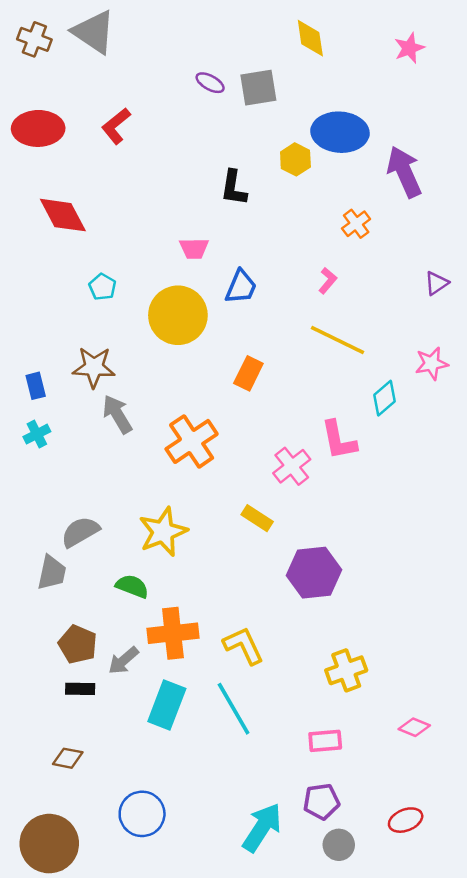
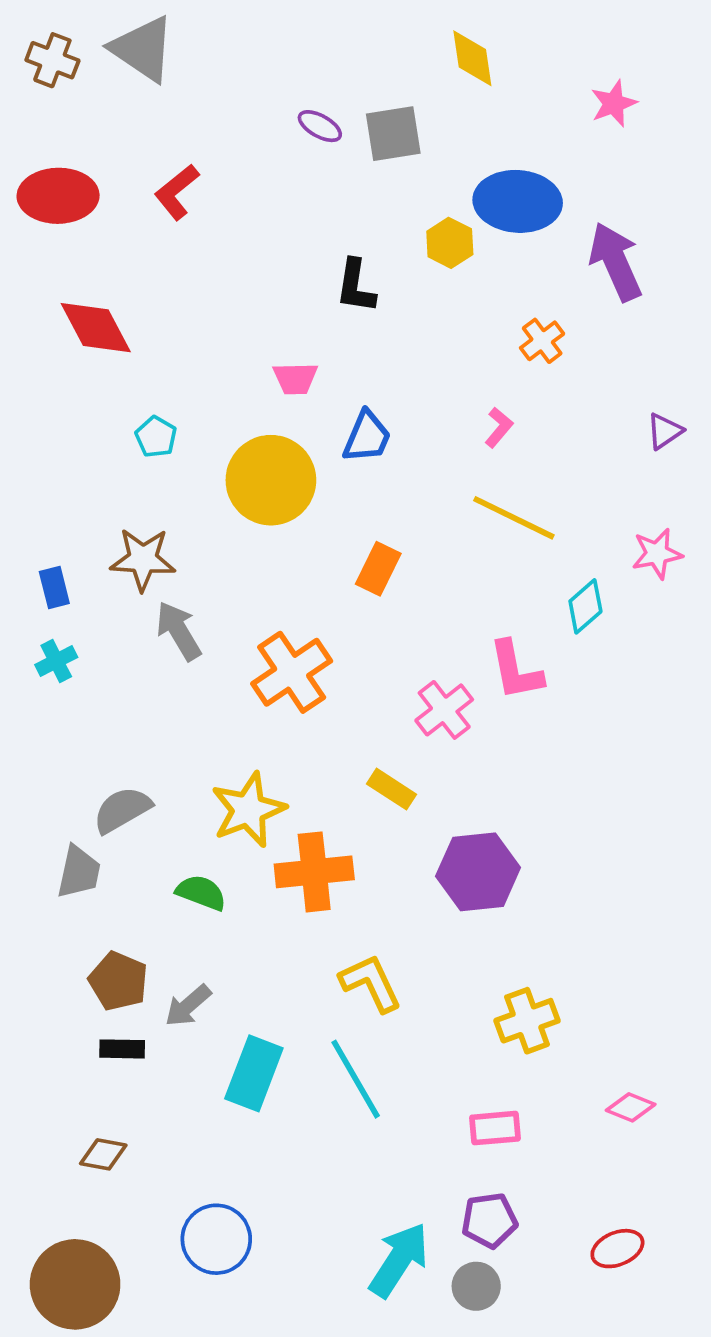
pink star: (409, 48) -> (614, 103), moved
orange cross: (173, 633) -> (314, 872), moved
gray circle: (339, 845) -> (476, 1286), moved

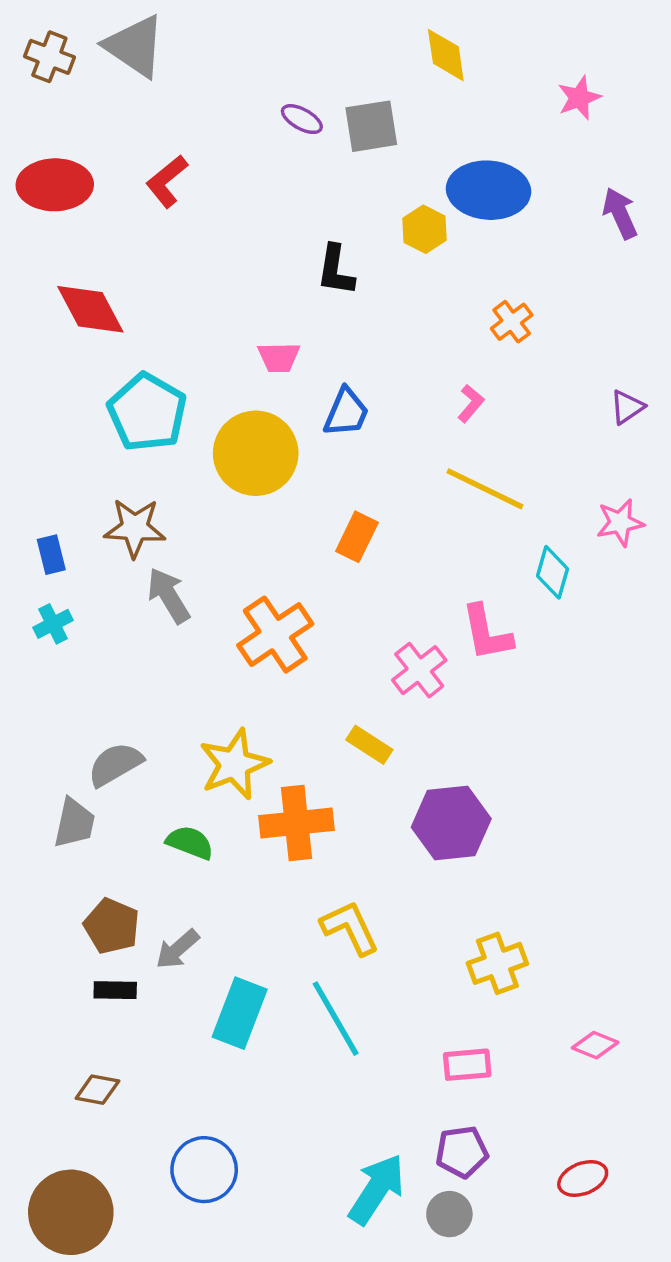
purple arrow: (616, 262) -> (620, 213), moved, size x0.7
cyan pentagon: (156, 437) -> (147, 412), size x2.0
cyan diamond: (585, 606) -> (553, 572), turned -33

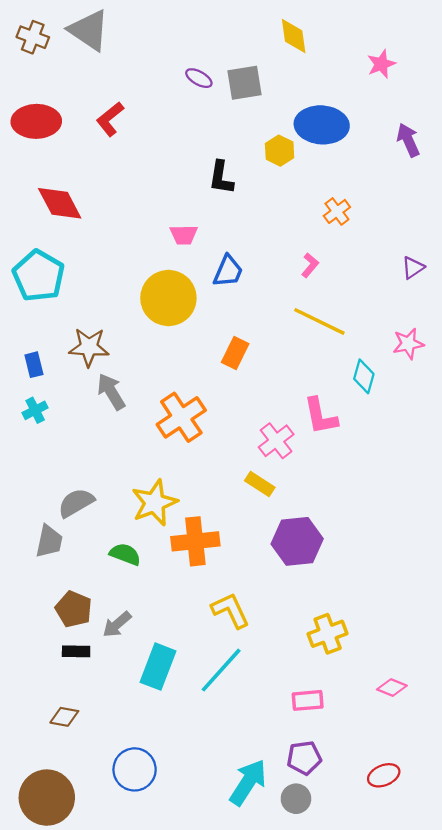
cyan pentagon: (147, 412) -> (39, 276), moved
yellow rectangle: (369, 745) -> (260, 484), moved
cyan line: (336, 1019) -> (221, 670), turned 72

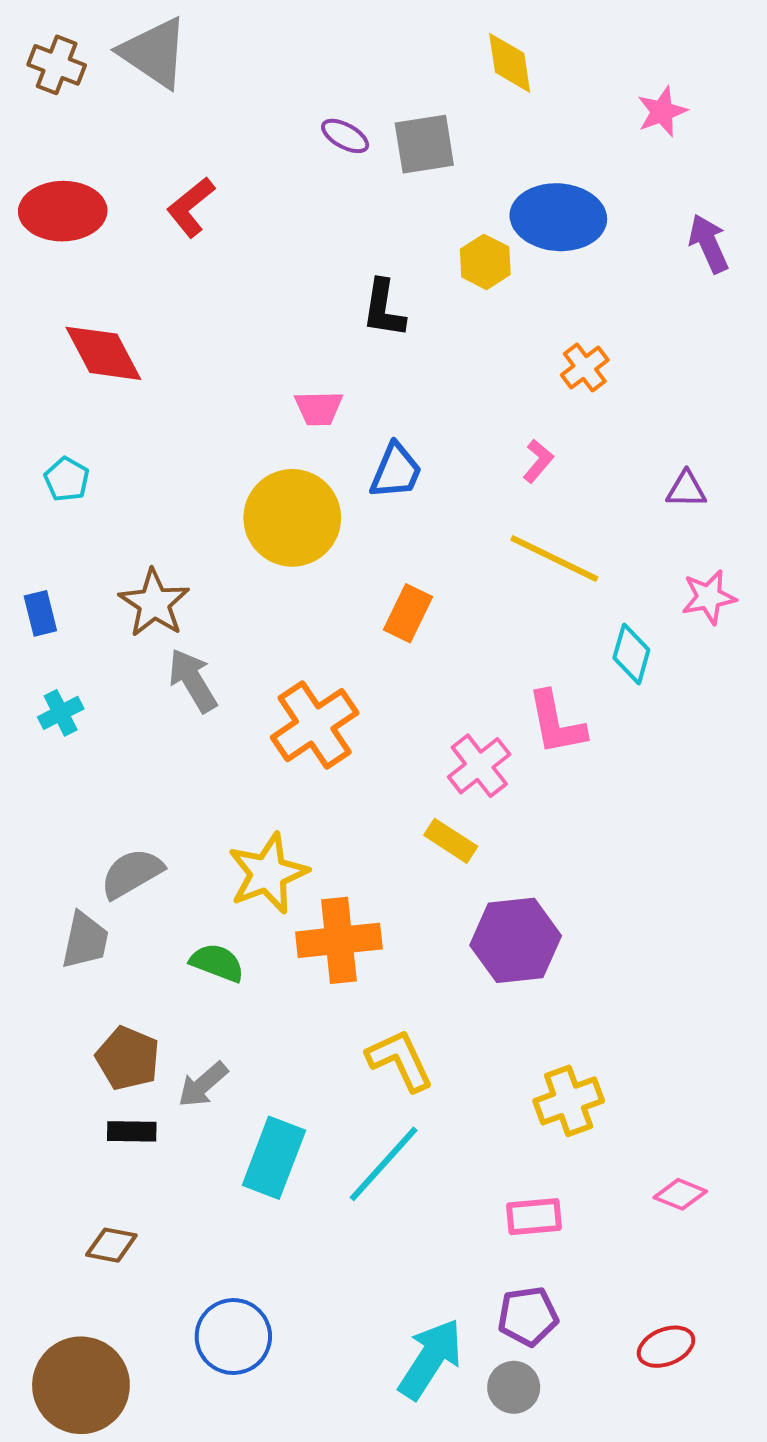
purple triangle: (413, 268) -> (686, 489), moved, turned 35
cyan pentagon: (39, 276) -> (67, 479), size x0.5
brown star: (89, 347) -> (154, 603), turned 30
blue rectangle: (34, 365) -> (40, 613), moved

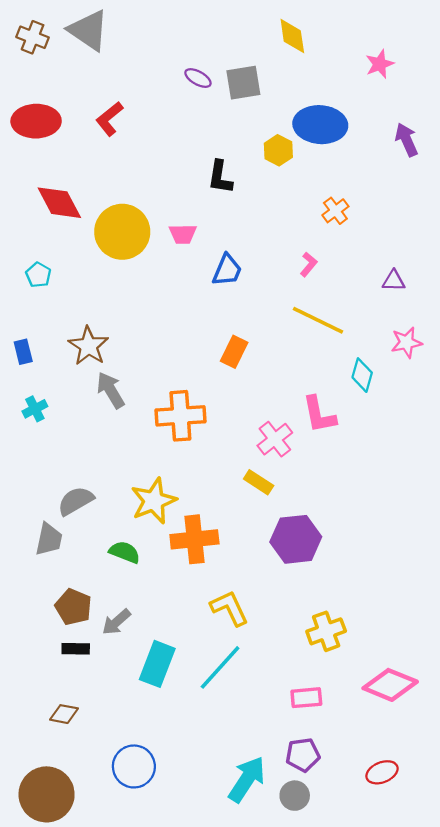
yellow circle: (292, 518) -> (122, 232), moved
orange cross: (315, 725) -> (180, 416), turned 30
pink diamond: (680, 1194) -> (390, 685), size x1.8

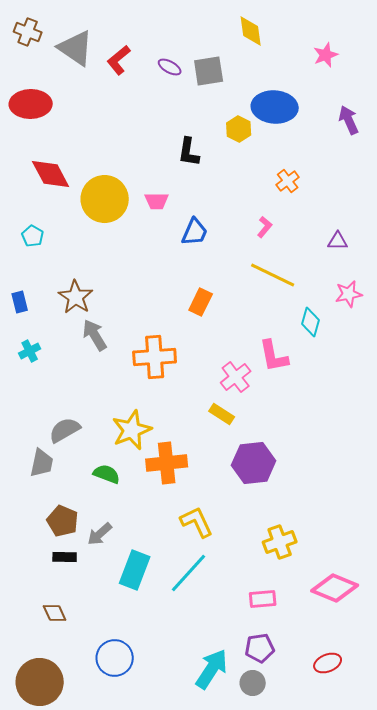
gray triangle: (88, 30) -> (76, 48), moved
red L-shape: (109, 119) -> (119, 60), moved
brown diamond: (64, 714) -> (55, 613), turned 55

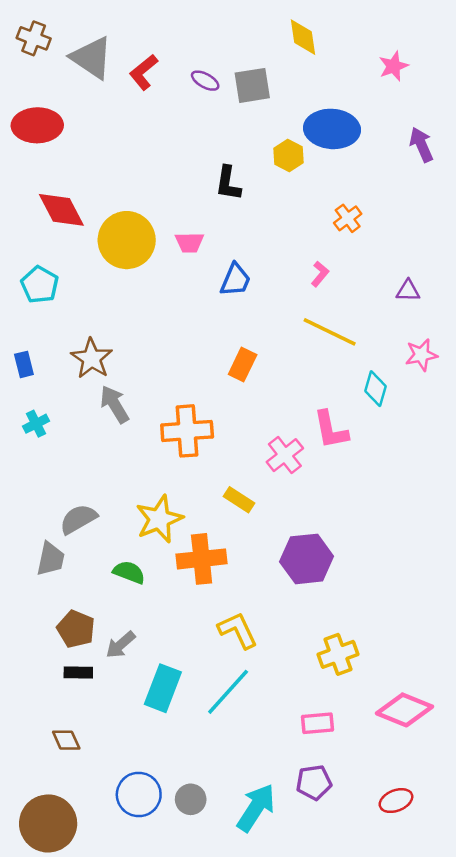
cyan pentagon: (33, 236) -> (40, 285), size x1.4
yellow rectangle: (222, 414) -> (239, 500), moved
gray circle: (253, 683) -> (191, 799), moved

